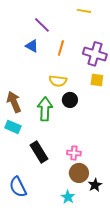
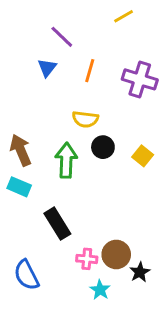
yellow line: (84, 11) -> (124, 16), turned -40
blue triangle: (32, 46) -> (47, 68), turned 40
yellow square: (97, 80) -> (143, 156), moved, turned 32
pink cross: (74, 153) -> (87, 259), moved

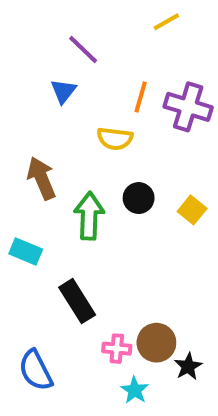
orange line: (90, 71) -> (141, 97), moved
yellow semicircle: (85, 119) -> (115, 139), moved
brown arrow: (21, 150) -> (42, 178), moved

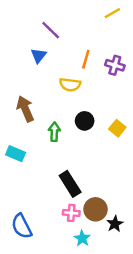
yellow line: (166, 22) -> (112, 13), moved
purple cross: (188, 107) -> (115, 65), size x0.7
green arrow: (89, 216) -> (54, 132), size x0.7
black rectangle: (77, 301) -> (70, 184), moved

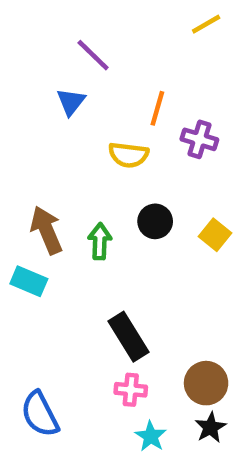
purple cross: (115, 65) -> (199, 139), moved
brown arrow: (25, 109) -> (47, 230), moved
brown circle: (95, 209) -> (206, 383), moved
black star: (115, 224) -> (211, 427), moved

